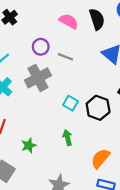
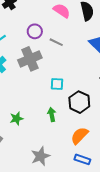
cyan square: (70, 103) -> (57, 84), turned -32
black hexagon: (98, 108) -> (79, 102), moved

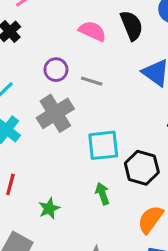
cyan square: (57, 84) -> (103, 145), size x1.5

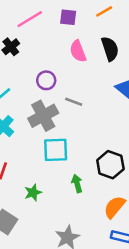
pink semicircle: (92, 31) -> (78, 51), turned -140
gray line: (92, 81) -> (74, 102), moved
cyan square: (103, 145) -> (56, 150), moved

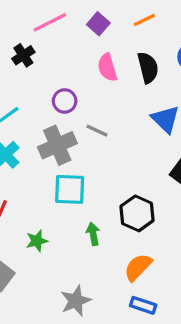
purple square: (68, 17) -> (98, 24), turned 30

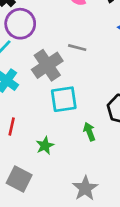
purple circle: (65, 101) -> (20, 24), moved, size x1.5

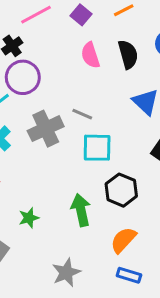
cyan square: (64, 99) -> (97, 148), moved
green arrow: (89, 132) -> (81, 210), size x1.5

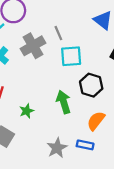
gray line: (82, 114) -> (58, 33), turned 48
blue rectangle: (129, 275) -> (85, 145), moved

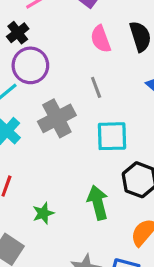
gray line: (58, 33) -> (96, 87), moved

